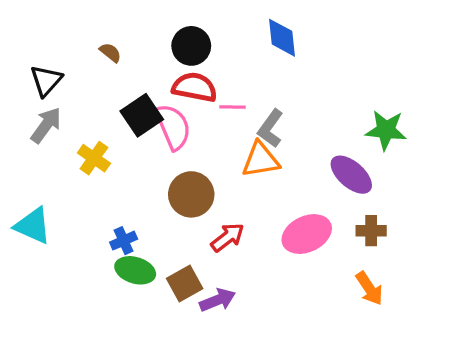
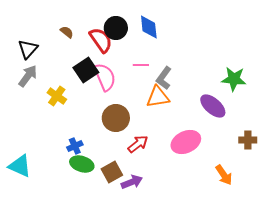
blue diamond: (282, 38) -> (149, 27), moved
red semicircle: (195, 87) -> (101, 40), moved, turned 44
cyan triangle: (33, 226) -> (20, 166), moved
brown cross: (371, 231) -> (248, 140), moved

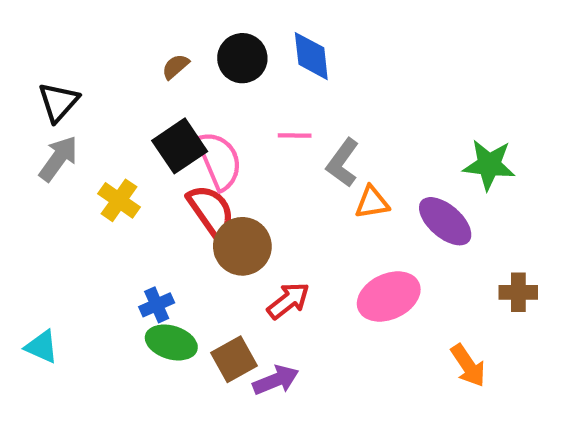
brown semicircle: (67, 32) -> (175, 67), moved, turned -80
red semicircle: (101, 40) -> (211, 211), moved
orange triangle: (158, 97) -> (372, 202), moved, size x0.7
cyan triangle: (20, 166) -> (42, 347), size x0.7

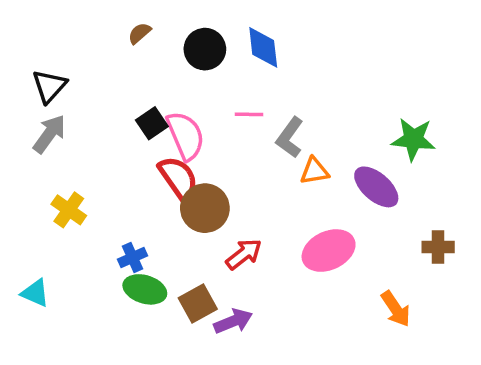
brown semicircle: (175, 67) -> (140, 33), moved
black square: (180, 146) -> (152, 123), size x0.7
yellow cross: (119, 200) -> (69, 210), moved

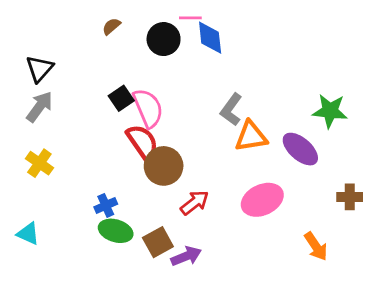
pink line: (249, 114) -> (190, 18), moved
orange triangle: (314, 171) -> (251, 136), size x1.4
yellow cross: (69, 210) -> (39, 163), moved

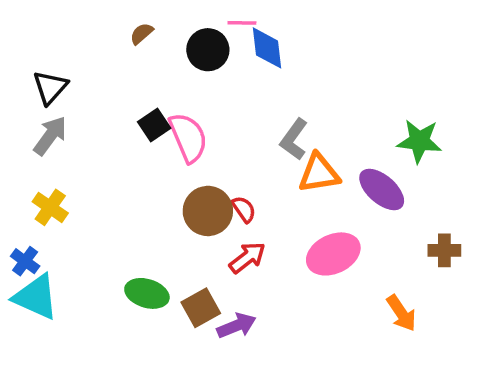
red semicircle: (142, 142) -> (244, 209), moved, size x0.6
blue cross: (106, 205) -> (25, 261), moved, turned -30
cyan triangle: (28, 234) -> (36, 297), size x1.6

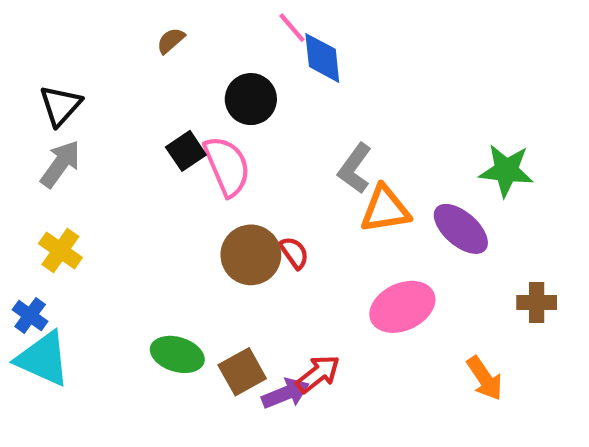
pink line: (242, 23) -> (292, 28), turned 48
black circle: (208, 50) -> (251, 99), moved
red arrow: (247, 258) -> (318, 374), moved

